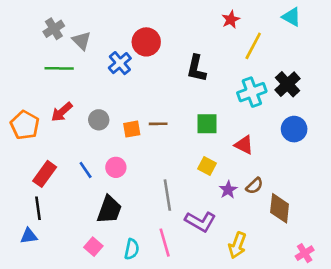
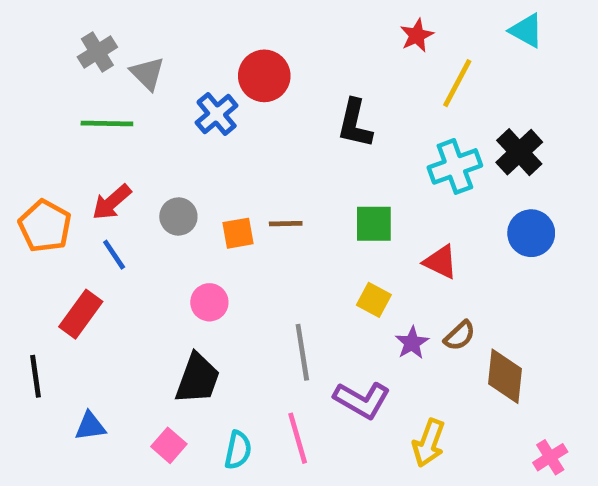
blue line: (86, 170) -> (114, 255), moved
black line: (38, 208) -> (35, 376), moved
blue triangle: (29, 236) -> (90, 426), moved

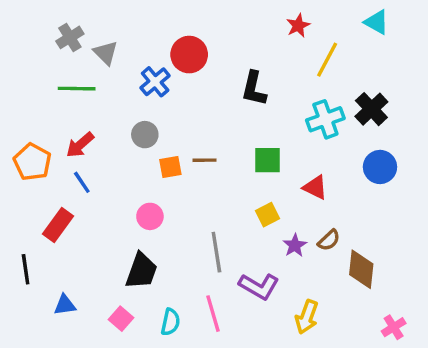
gray circle: (178, 216) -> (145, 135), moved
yellow square: (374, 300) -> (268, 215), turned 35

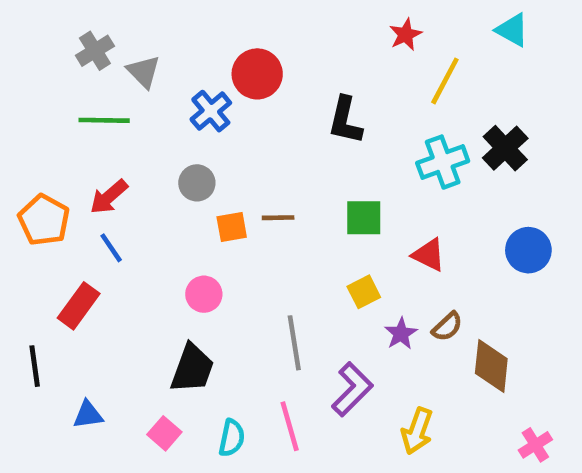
blue circle: (380, 167) -> (528, 250), moved
purple L-shape: (259, 286) -> (352, 389), turned -75

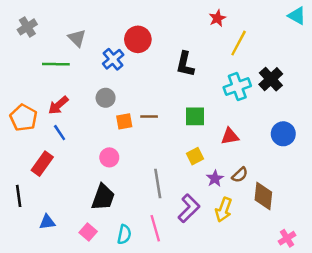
cyan triangle: (512, 30) -> (297, 16), moved
gray cross: (95, 51) -> (27, 27), moved
red triangle: (429, 255) -> (230, 136), turned -36
yellow arrow: (417, 431) -> (224, 210), moved

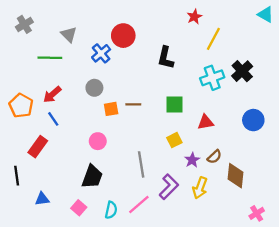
pink line: (155, 228) -> (139, 205), turned 65

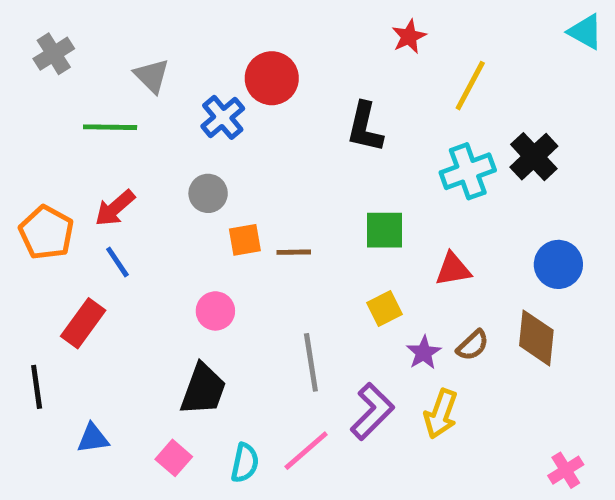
red star: (194, 17) -> (409, 37), moved
brown line: (133, 104) -> (294, 252), moved
brown diamond: (236, 176) -> (536, 338), moved

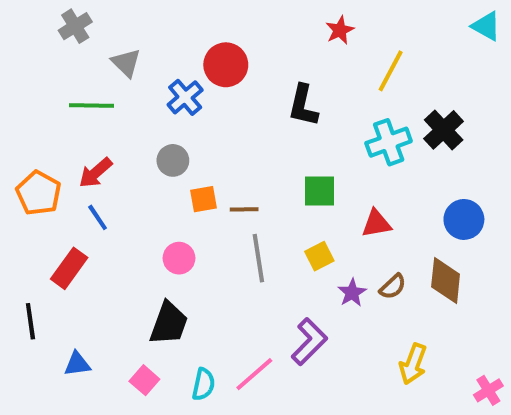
gray cross: (54, 54) -> (75, 26), moved
gray line: (311, 362) -> (258, 258), moved
yellow arrow: (441, 414) -> (413, 364), moved
pink cross: (566, 470) -> (488, 390), moved

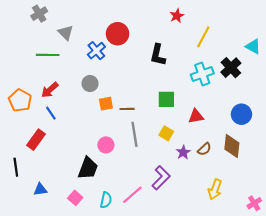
cyan triangle: (486, 26) -> (253, 46), moved
yellow square: (319, 256) -> (166, 133), turned -32
pink circle: (179, 258) -> (106, 145), moved

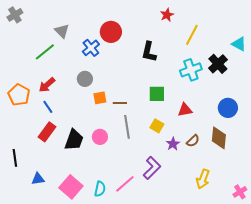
gray cross: (39, 14) -> (15, 15), moved
green line: (48, 55) -> (45, 52), turned -40
red rectangle: (36, 140) -> (47, 132), moved
black trapezoid: (88, 168) -> (74, 140), moved
pink square: (75, 198) -> (71, 187), size x1.6

